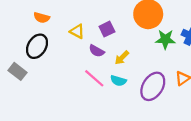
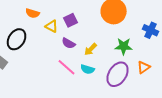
orange semicircle: (42, 18) -> (33, 13), moved
purple square: (107, 29) -> (71, 20), moved
green star: (165, 39) -> (124, 46), moved

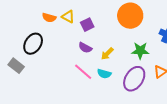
yellow triangle: (52, 26) -> (68, 17), moved

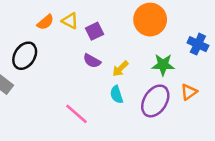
orange semicircle: (49, 18) -> (45, 22), turned -56
pink line: (83, 72) -> (76, 114), moved
cyan semicircle: (104, 74) -> (116, 95), turned 56

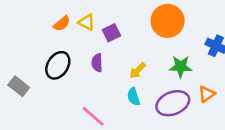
black ellipse: (25, 56) -> (58, 65), moved
purple semicircle: (92, 61) -> (97, 63), moved, turned 60
purple ellipse: (155, 101) -> (173, 103), turned 36

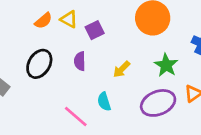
green star: (181, 67) -> (166, 65), turned 30
cyan semicircle: (134, 97) -> (104, 102), moved

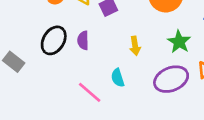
purple semicircle: (80, 61) -> (83, 40), moved
yellow arrow: (122, 69) -> (135, 46), turned -54

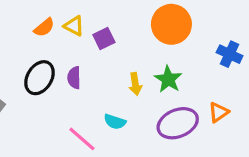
green star: (179, 42) -> (168, 79), moved
cyan semicircle: (118, 78) -> (115, 122), turned -54

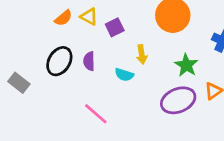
green star: (168, 79) -> (186, 65), moved
yellow arrow: (135, 84) -> (142, 54), moved
cyan semicircle: (115, 122) -> (124, 75), moved

